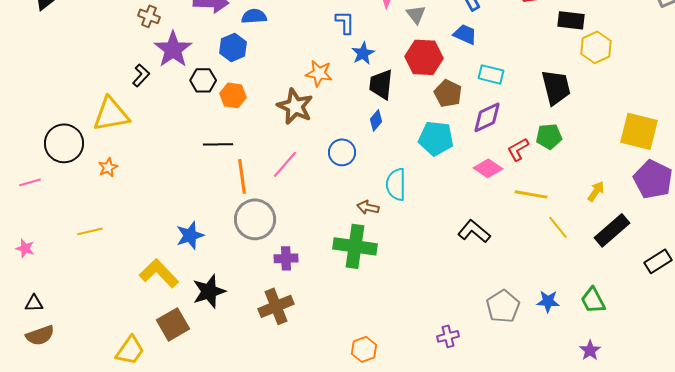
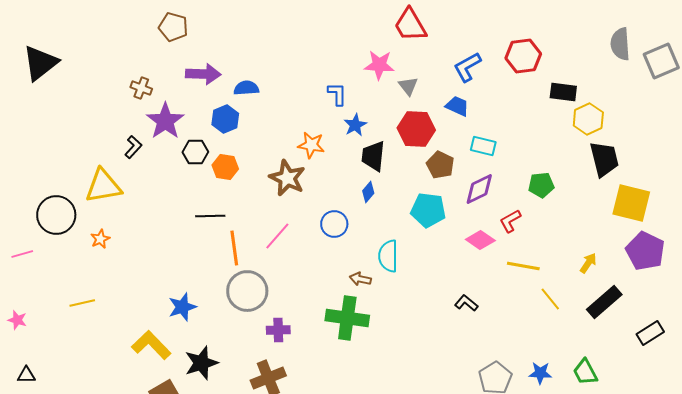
black trapezoid: (556, 87) -> (604, 159), moved
green pentagon: (549, 136) -> (541, 185), moved
black L-shape: (474, 231) -> (466, 303), size x0.7

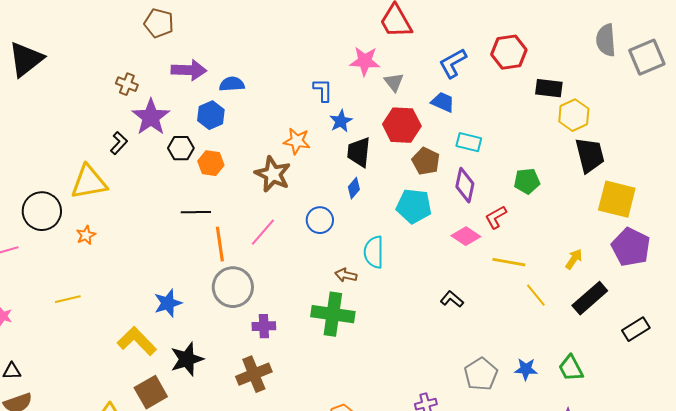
purple diamond: (479, 189) -> (465, 185), turned -52

